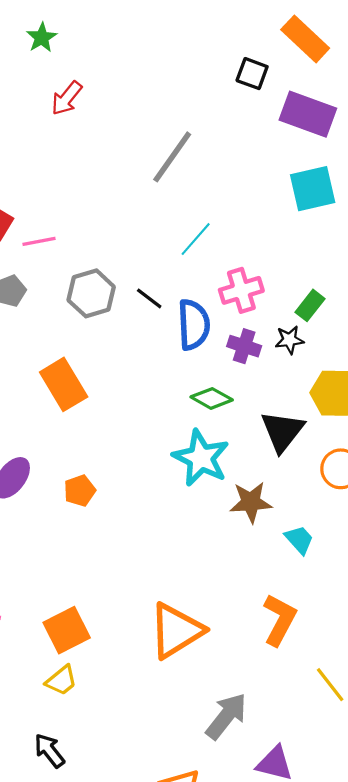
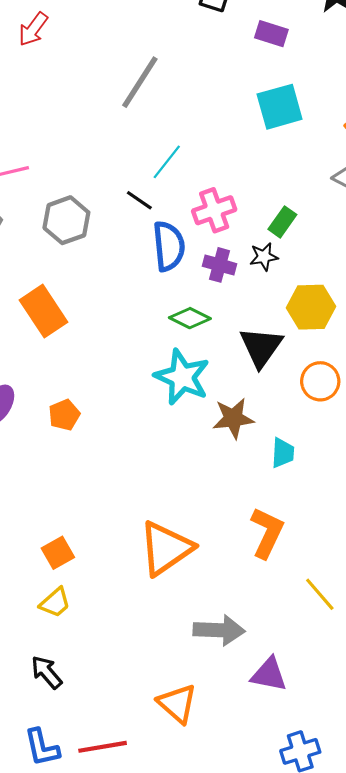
purple rectangle: (308, 114) -> (271, 34), size x0.6
black line: (149, 298) -> (139, 200), moved
cyan trapezoid: (299, 540) -> (283, 453), turned 48
orange square: (67, 630) -> (58, 553), size x0.7
gray arrow: (226, 716) -> (219, 630), turned 57

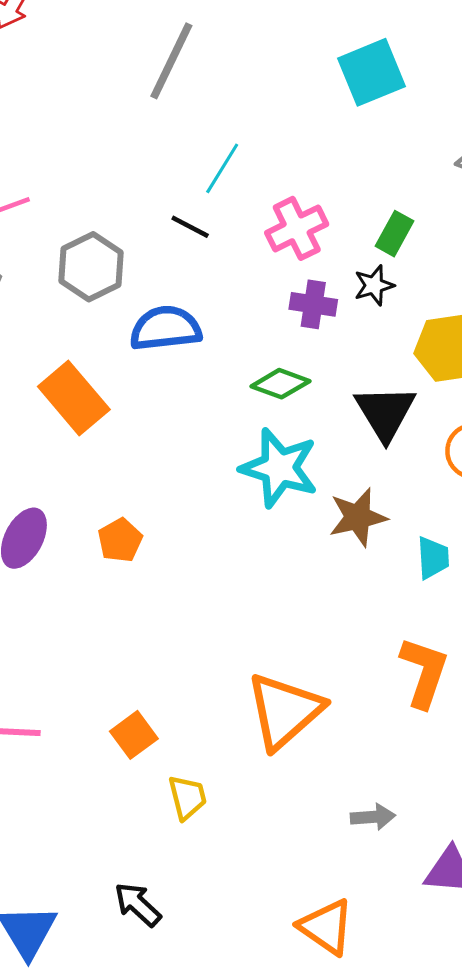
blue semicircle: (169, 246) -> (166, 328), moved, turned -84
yellow trapezoid: (55, 603) -> (187, 797), moved, turned -56
gray arrow: (219, 630) -> (373, 817), size x0.6

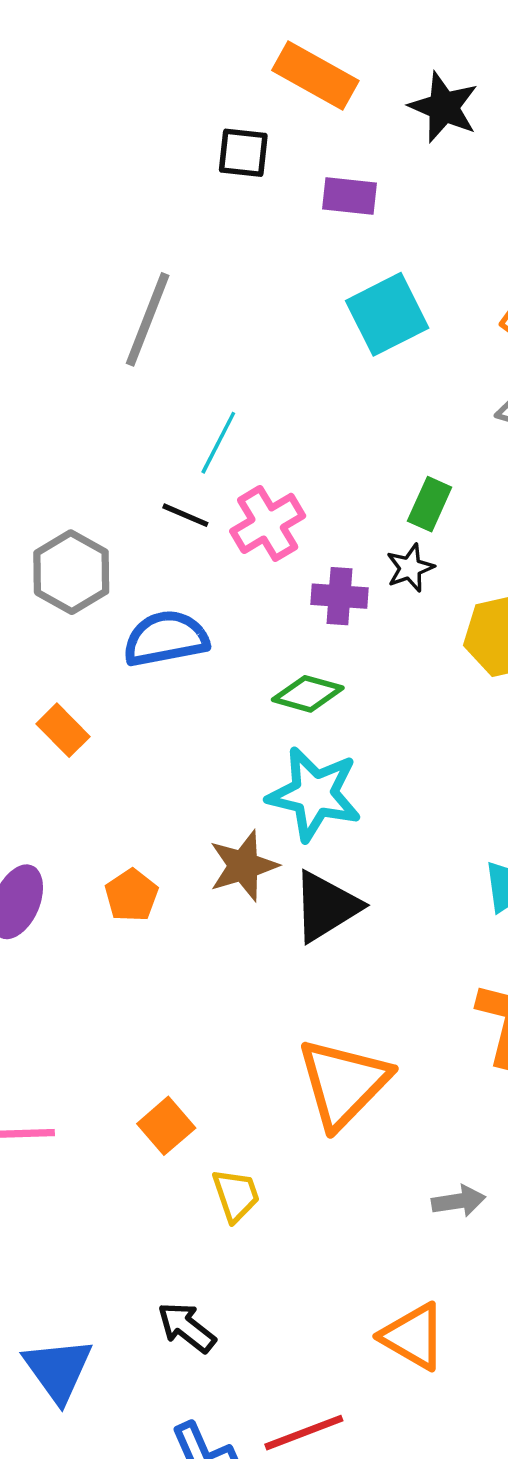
pink cross: (297, 228) -> (268, 523), moved
orange rectangle: (74, 398) -> (63, 730), size x0.6
black triangle: (385, 413) -> (326, 906), moved, turned 34
brown star: (358, 517) -> (243, 866), moved

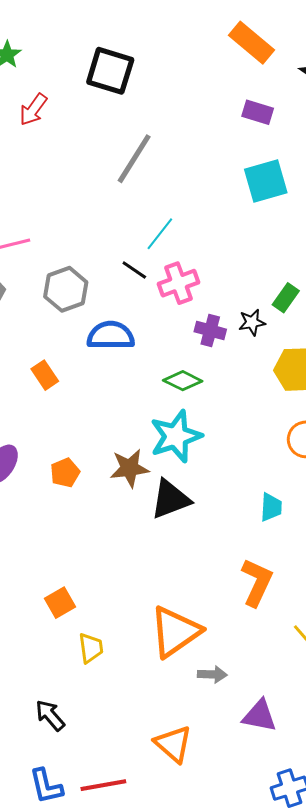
black square: (243, 153) -> (110, 71), moved, size x1.6
green rectangle: (430, 504) -> (286, 298), moved
cyan star: (314, 794) -> (176, 436), turned 30
orange triangle: (343, 1083) -> (175, 632), moved

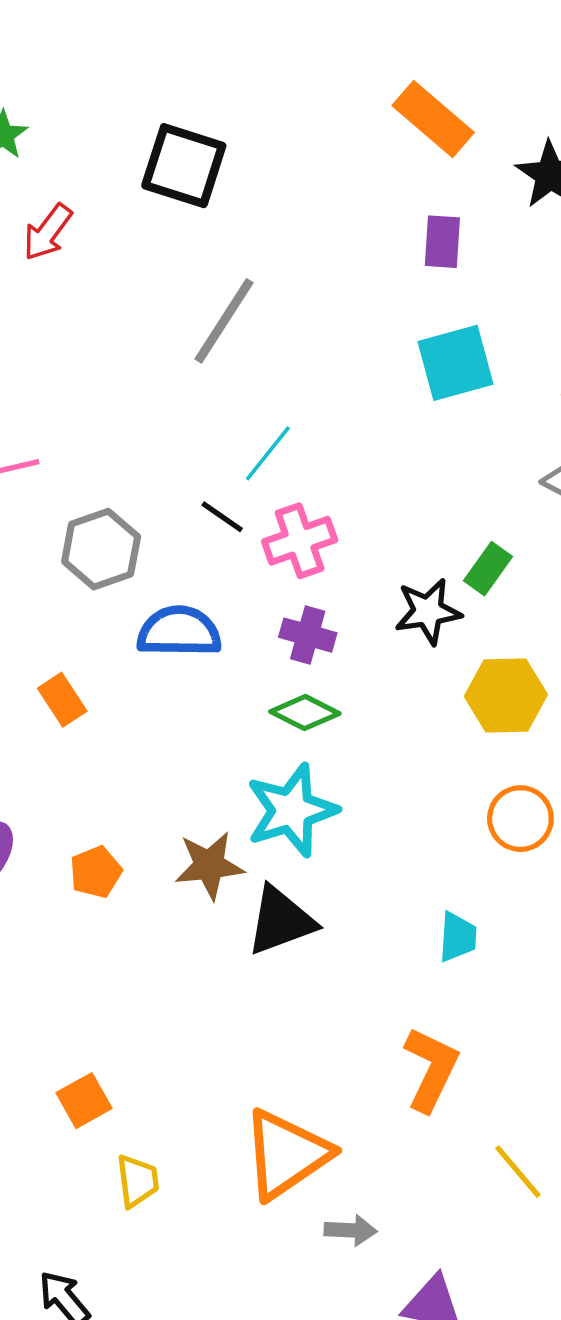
purple rectangle: (258, 112) -> (442, 242), turned 76
black star: (252, 322) -> (428, 611), size x1.4
purple cross: (210, 330) -> (308, 635), moved

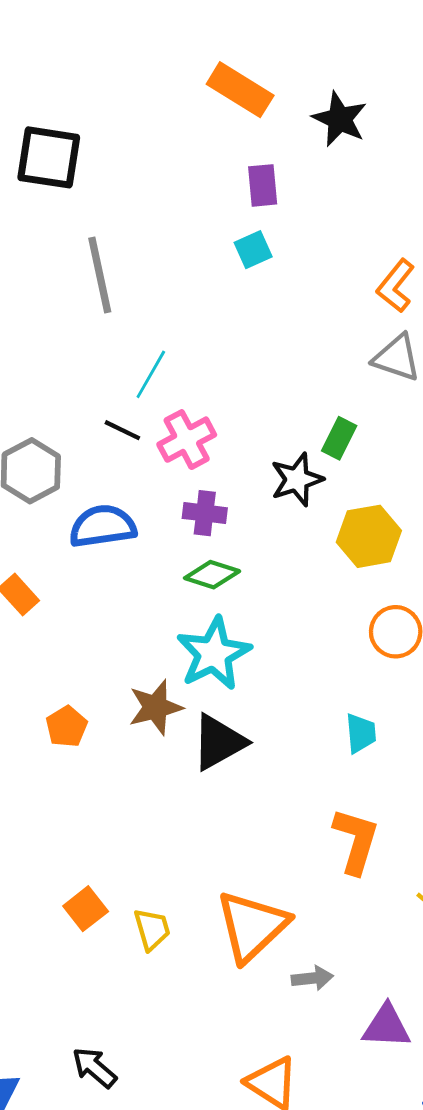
gray line: (224, 321) -> (100, 275), turned -36
cyan square: (455, 363) -> (253, 250), moved, size x0.6
yellow trapezoid: (137, 1181) -> (152, 929), moved

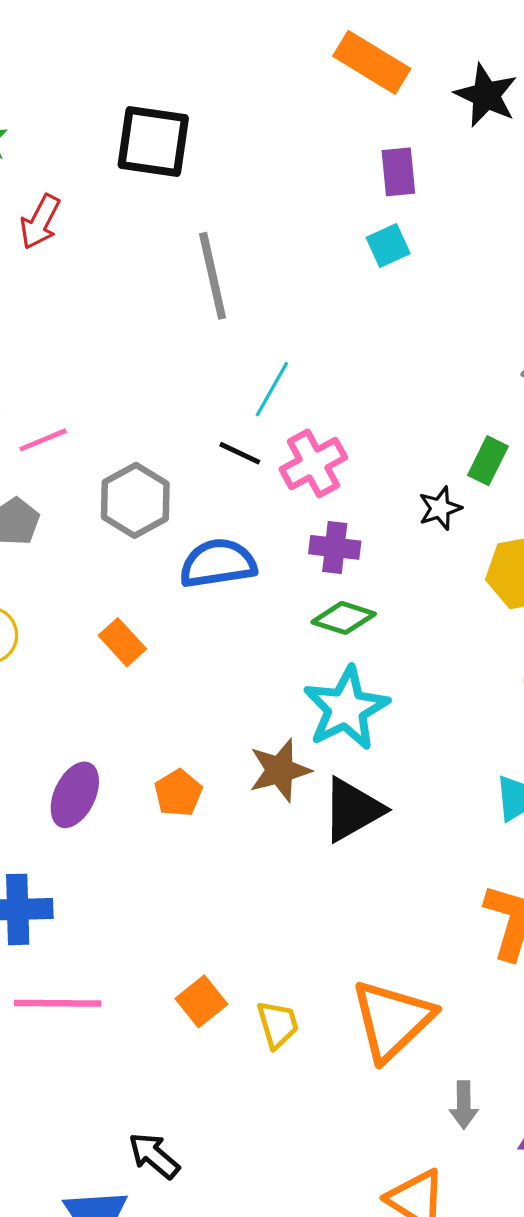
black star: (297, 479) -> (440, 508), size x0.7
gray arrow: (312, 978) -> (464, 1105), moved, turned 96
black arrow: (94, 1068) -> (154, 1156), moved

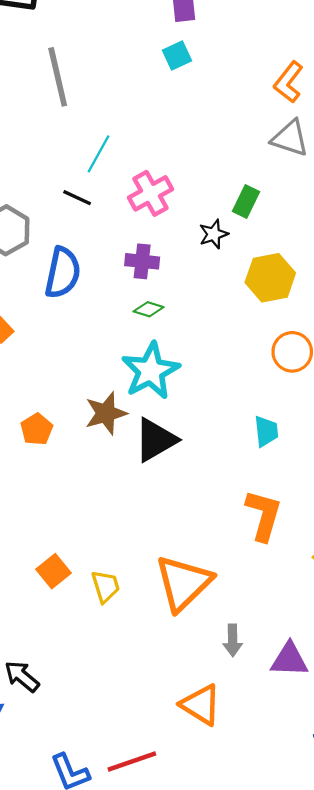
pink cross: (313, 463) -> (151, 193), moved
blue semicircle: (218, 563) -> (63, 273), turned 111
green diamond: (344, 618) -> (149, 309), size x0.7

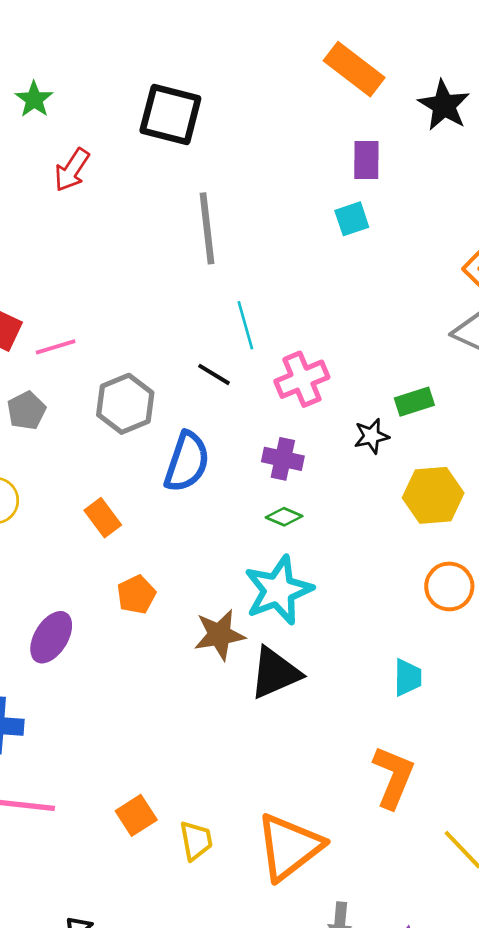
cyan line: (99, 154) -> (245, 325), turned -51
green rectangle: (246, 202) -> (414, 402), turned 40
orange pentagon: (37, 429) -> (136, 595), moved

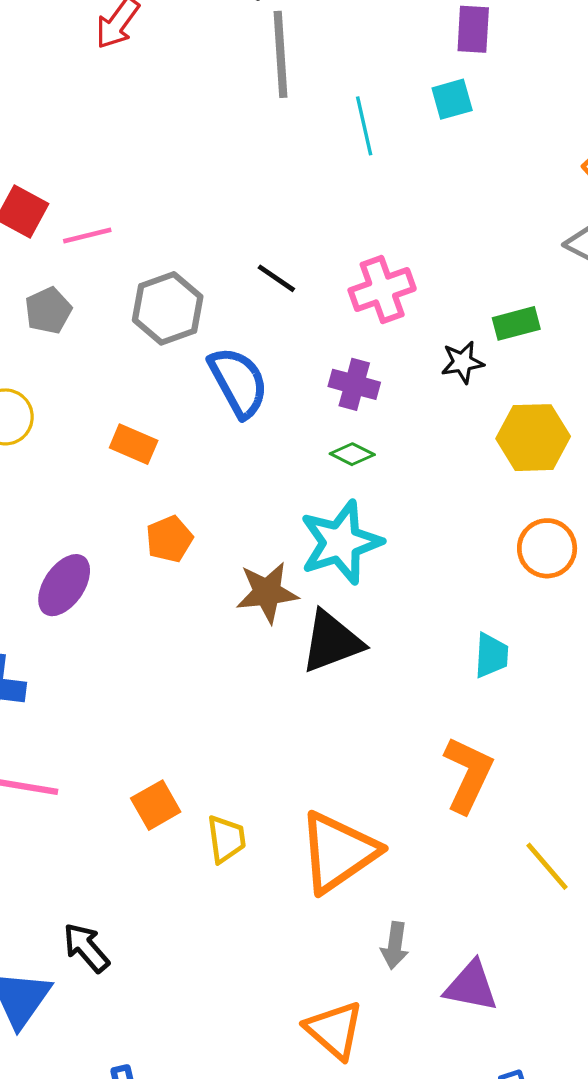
gray line: (207, 228) -> (280, 54), moved
cyan line: (245, 325) -> (364, 126), moved
blue semicircle: (187, 462) -> (238, 382), turned -50
orange rectangle: (103, 518) -> (134, 444), turned -33

